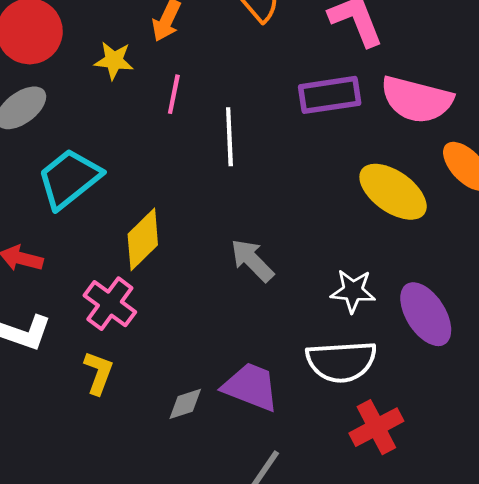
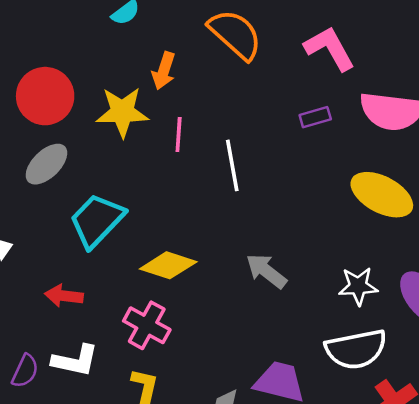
yellow star: (114, 61) -> (122, 112), size x1.5
purple rectangle: (330, 95) -> (315, 117), size x0.6
yellow diamond: (143, 239) -> (168, 265), turned 70

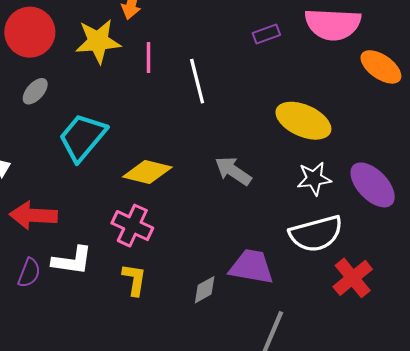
gray ellipse: (46, 164) -> (35, 91), size x0.7
yellow ellipse: (382, 195) -> (303, 121), moved
red arrow: (64, 296) -> (33, 215), moved, size x1.4

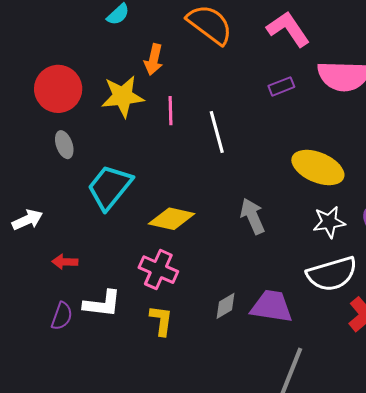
gray ellipse: (35, 91) -> (64, 145), turned -60
gray arrow: (233, 171) -> (253, 216), turned 33
red arrow: (33, 215) -> (65, 262), size x0.6
gray diamond: (205, 290) -> (225, 306), moved

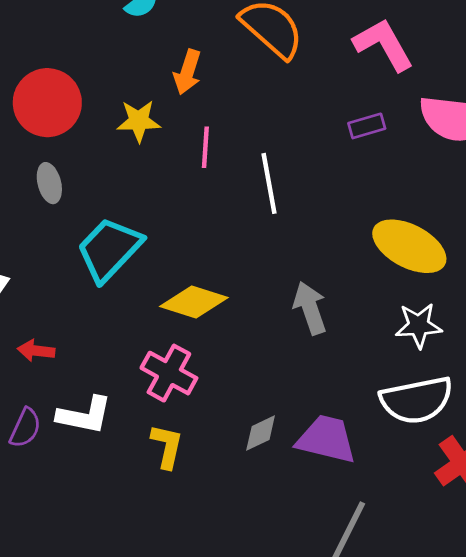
yellow star: (123, 96) -> (139, 121), size x0.7

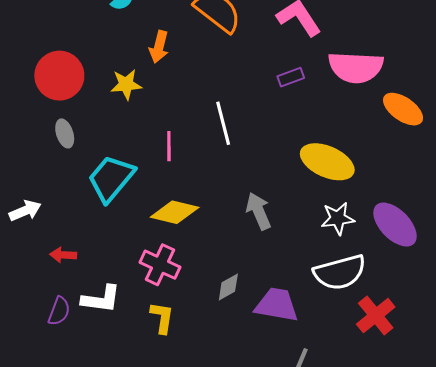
pink line: (205, 147) -> (169, 146), moved
gray diamond: (261, 433) -> (228, 287), moved

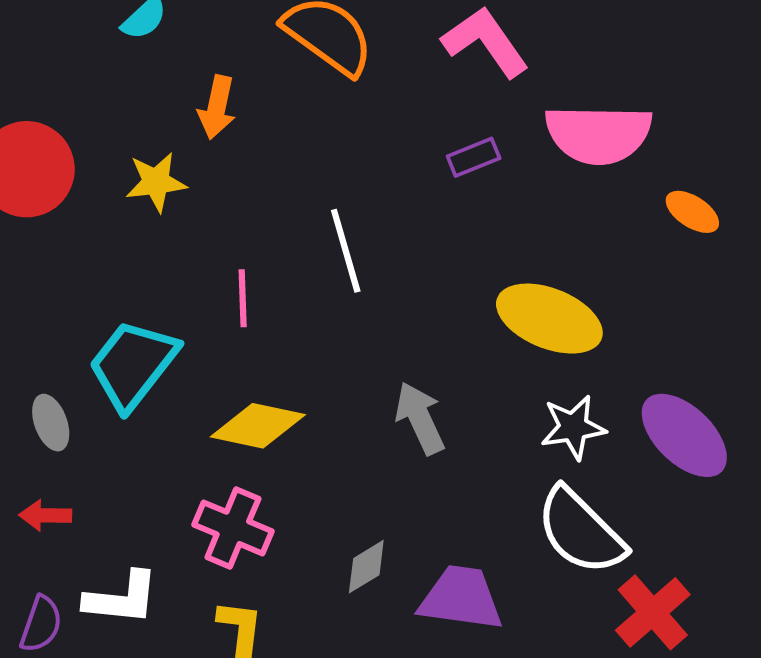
orange ellipse: (403, 109) -> (692, 212), size x0.7
gray ellipse: (65, 133) -> (51, 423), moved
white semicircle: (340, 272) -> (581, 531), turned 62

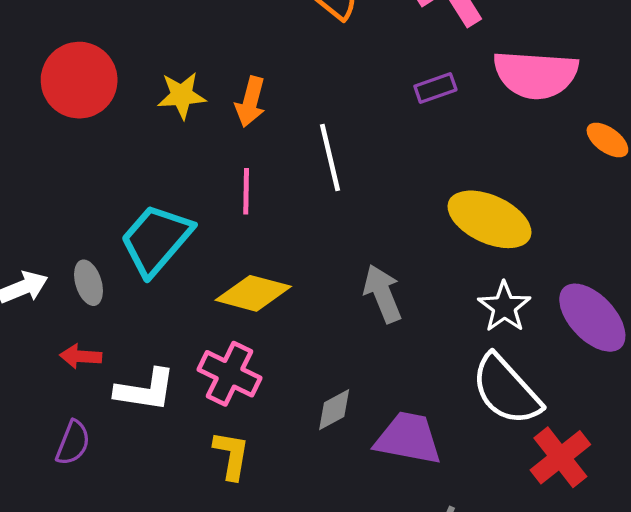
orange arrow: (217, 107) -> (250, 102), moved
white star: (573, 427) -> (504, 307), turned -30
white L-shape: (122, 598) -> (145, 390), moved

